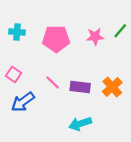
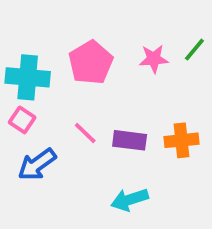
cyan cross: (17, 32) -> (28, 77), moved, size x1.6
pink pentagon: (56, 39) -> (91, 63), turned -30
orange cross: (112, 87) -> (181, 140), turned 36

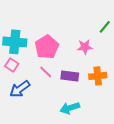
pink star: (154, 59) -> (85, 47), moved
pink pentagon: (91, 63) -> (47, 47), moved

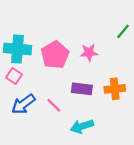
pink star: (85, 47) -> (89, 53), moved
pink line: (46, 72) -> (54, 105), moved

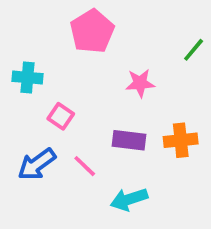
cyan cross: (17, 49) -> (28, 78), size x0.7
pink pentagon: (55, 55) -> (92, 31), moved
pink square: (14, 76) -> (61, 116), moved

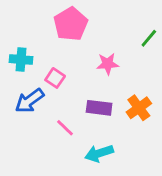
pink square: (61, 116) -> (55, 78), moved
orange cross: (181, 140) -> (139, 108), turned -30
blue arrow: (37, 164) -> (30, 101), moved

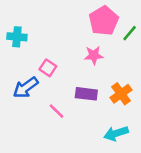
pink pentagon: (71, 24) -> (104, 21), moved
cyan cross: (21, 60) -> (17, 37), moved
cyan arrow: (99, 153) -> (116, 133), moved

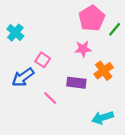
cyan cross: (17, 37) -> (15, 33), turned 35
orange cross: (121, 94) -> (104, 71), moved

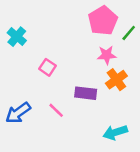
pink star: (83, 49) -> (107, 55), moved
blue arrow: (23, 77) -> (18, 113), moved

